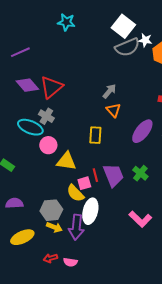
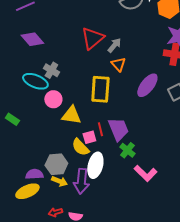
red triangle: (51, 87) -> (92, 38), moved
yellow rectangle: (95, 135) -> (100, 89), size x1.5
green cross: (140, 173) -> (127, 150), moved
purple semicircle: (14, 203) -> (34, 174), moved

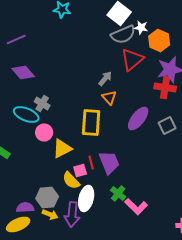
red triangle: (92, 38) -> (132, 60), moved
yellow triangle: (71, 115) -> (62, 148), turned -35
green cross: (127, 150) -> (118, 194), moved

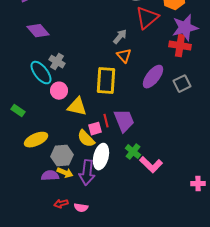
cyan ellipse: (26, 114) -> (41, 73), turned 30
yellow triangle: (62, 148) -> (77, 107), turned 40
purple semicircle: (25, 208) -> (50, 176), moved
yellow ellipse: (18, 224) -> (36, 140), moved

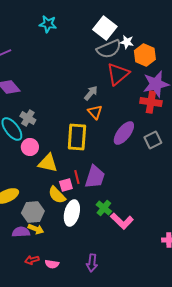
purple trapezoid: (124, 121) -> (95, 177), turned 40
purple arrow: (87, 173) -> (92, 263), moved, size x0.7

